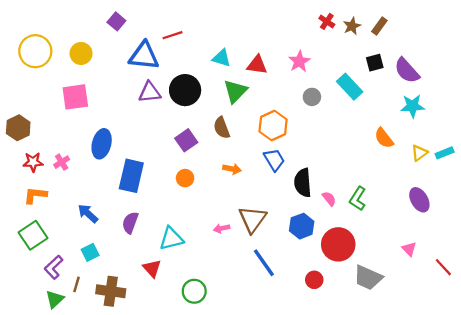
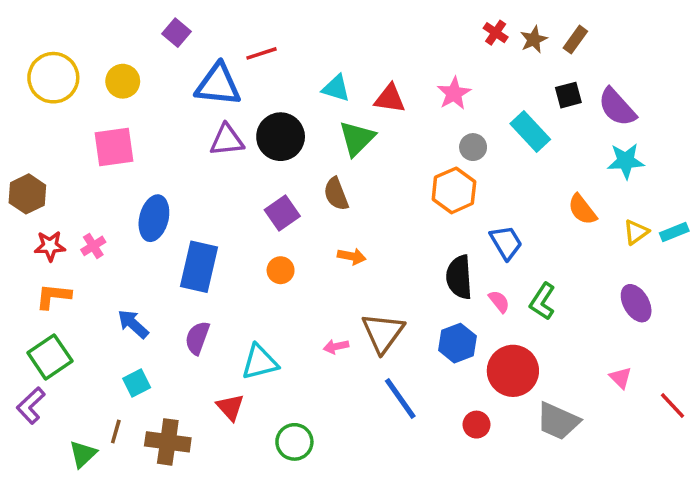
orange hexagon: (273, 125) -> (454, 190), moved
blue trapezoid: (274, 160) -> (506, 242), moved
purple L-shape: (54, 267) -> (31, 405), moved

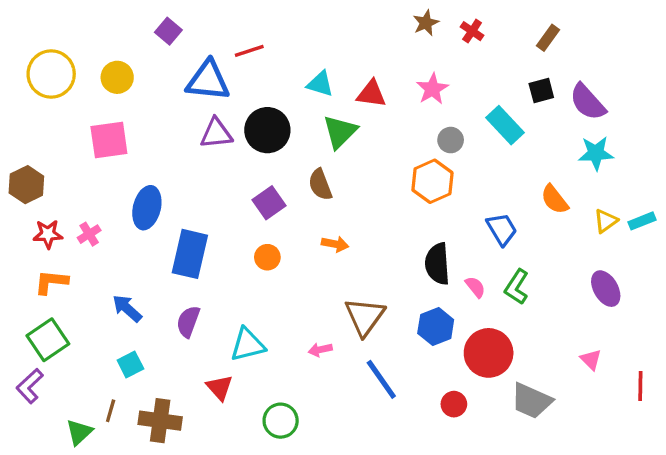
brown star: (534, 40) -> (426, 23), moved
blue trapezoid: (506, 242) -> (502, 229), moved
pink arrow: (336, 347) -> (320, 350), moved
red line: (672, 405) -> (640, 386), turned 44

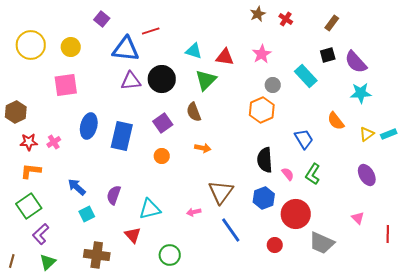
blue rectangle: (190, 254) -> (122, 136), moved
cyan square: (130, 364) -> (87, 214), moved
purple L-shape: (30, 386) -> (41, 234), moved
brown line: (111, 411) -> (12, 261), moved

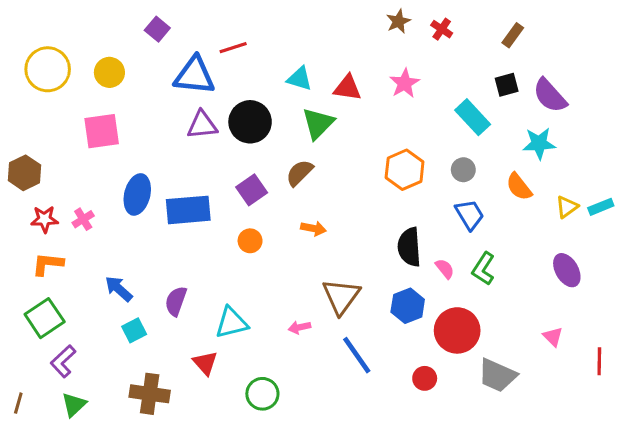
gray circle: (273, 85) -> (463, 170), moved
cyan star: (361, 93) -> (539, 143), moved
brown semicircle: (194, 112) -> (300, 173), turned 66
blue rectangle: (122, 136) -> (188, 210), turned 72

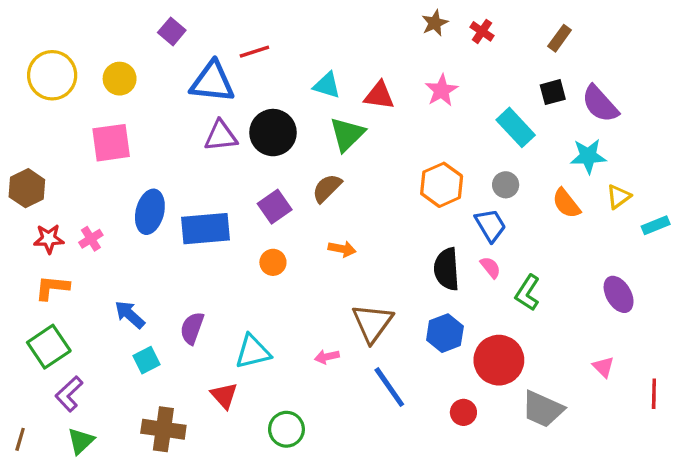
yellow triangle: (567, 207) -> (619, 197), moved
blue trapezoid: (469, 215) -> (490, 225), moved
pink semicircle: (445, 269) -> (490, 267), moved

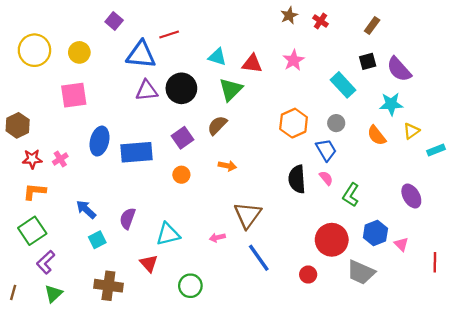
blue hexagon: (445, 333) -> (375, 233), moved

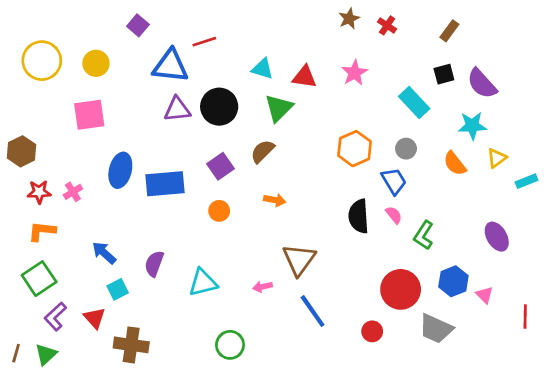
red triangle: (149, 263) -> (95, 318), moved
green triangle: (54, 294) -> (46, 354), moved

